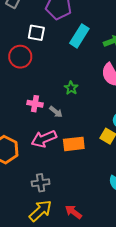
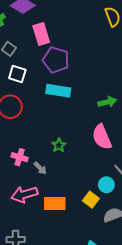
white square: (36, 33) -> (17, 74), moved
cyan rectangle: (79, 36) -> (58, 91), moved, turned 60

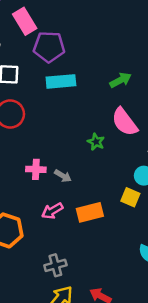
green star: (59, 145) -> (96, 142), moved
pink arrow: (24, 194) -> (52, 211), size x0.7

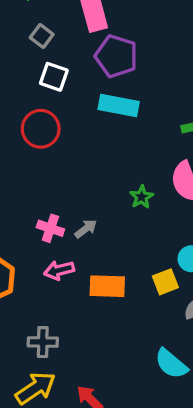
pink cross: (36, 169) -> (50, 228), moved
gray arrow: (63, 176) -> (86, 229), turned -84
yellow square: (130, 197) -> (165, 282), turned 30

